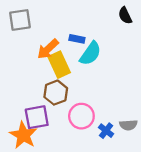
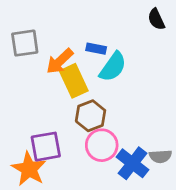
gray square: (20, 20) -> (25, 43), moved
brown hexagon: (56, 93) -> (91, 116), moved
blue cross: (106, 131) -> (132, 163), size x1.6

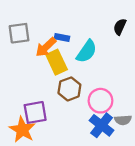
black semicircle: (156, 19) -> (120, 27), moved, turned 49
blue rectangle: (96, 49) -> (62, 37), moved
pink circle: (102, 145) -> (100, 101), moved

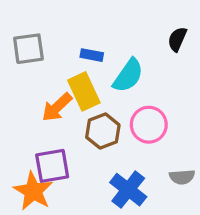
orange arrow: (46, 47) -> (57, 107), moved
pink circle: (100, 101) -> (149, 125), moved
blue cross: (102, 125) -> (128, 190), moved

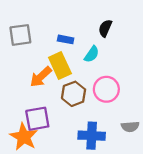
black semicircle: (177, 39) -> (105, 28), moved
cyan semicircle: (128, 76) -> (92, 54), size x0.7
blue cross: (128, 190) -> (92, 136), turned -35

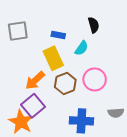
black semicircle: (105, 28) -> (94, 25), turned 140
orange arrow: (41, 77) -> (35, 80), moved
purple square: (37, 119) -> (33, 106), turned -30

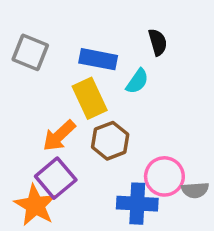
gray square: (18, 31) -> (30, 52), turned 30
blue rectangle: (58, 35) -> (98, 59), size x1.5
pink circle: (95, 79) -> (164, 176), moved

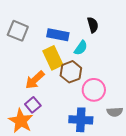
brown hexagon: (110, 141) -> (71, 72), moved
pink circle: (164, 176) -> (94, 90), moved
purple square: (56, 178) -> (33, 105), size x0.7

